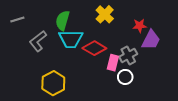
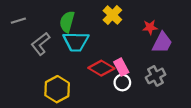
red diamond: (94, 48) -> (101, 68), moved
gray cross: (128, 55) -> (156, 76), moved
pink rectangle: (113, 63) -> (121, 67), turned -42
white circle: (125, 77) -> (122, 83), moved

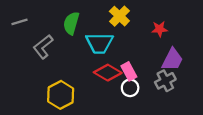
cyan trapezoid: (76, 42) -> (99, 43), moved
purple trapezoid: (162, 43) -> (172, 60), moved

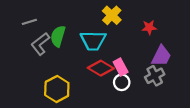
gray line: (19, 22) -> (29, 22), moved
green semicircle: (71, 23) -> (58, 36), moved

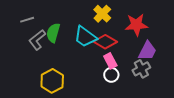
red star: (149, 27) -> (136, 25), size x1.6
cyan trapezoid: (93, 41) -> (85, 37), turned 35
red diamond: (101, 68) -> (105, 42), moved

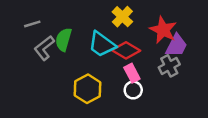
red star: (136, 25) -> (163, 30), turned 30
purple trapezoid: (147, 51) -> (176, 46), moved
gray cross: (141, 69) -> (169, 66), moved
yellow hexagon: (52, 81) -> (87, 89), moved

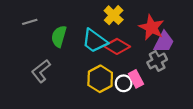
gray L-shape: (44, 48) -> (41, 71), moved
pink rectangle: (132, 73) -> (136, 79), moved
yellow hexagon: (87, 89) -> (100, 79), moved

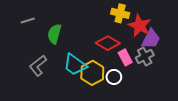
yellow cross: (114, 15) -> (120, 13), moved, turned -30
cyan trapezoid: (95, 41) -> (75, 65), moved
pink rectangle: (136, 79) -> (125, 57), moved

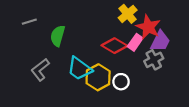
yellow cross: (120, 13) -> (128, 14), turned 36
pink rectangle: (125, 57) -> (135, 42), moved, turned 63

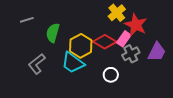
purple trapezoid: (160, 41) -> (157, 52), moved
gray cross: (154, 60) -> (131, 54), moved
yellow hexagon: (98, 77) -> (81, 46), moved

